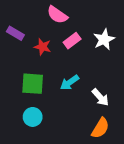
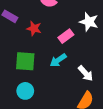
white star: (104, 39) -> (89, 22), turned -30
pink rectangle: (72, 41) -> (66, 36), moved

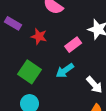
green square: (25, 61) -> (30, 72), turned 30

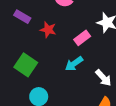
green square: (30, 72) -> (26, 65), moved

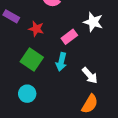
cyan arrow: (74, 64) -> (61, 62), turned -42
green square: (26, 65) -> (32, 60), moved

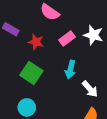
pink rectangle: (69, 37) -> (67, 38), moved
cyan arrow: (61, 62) -> (70, 70), moved

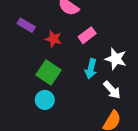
white star: (93, 35) -> (116, 59), moved
cyan circle: (27, 107) -> (45, 100), moved

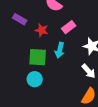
cyan arrow: (91, 69) -> (60, 50), moved
green square: (49, 73) -> (38, 57), turned -30

